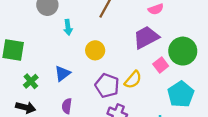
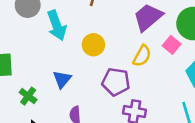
cyan arrow: (68, 27) -> (57, 25), size x1.6
yellow semicircle: (133, 80) -> (142, 56), moved

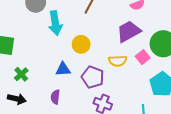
yellow semicircle: (142, 56) -> (118, 61), turned 48
blue triangle: (62, 79) -> (63, 69), moved, turned 35

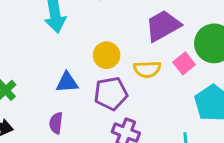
yellow circle: (81, 44) -> (107, 55), moved
purple pentagon: (93, 77) -> (111, 94), turned -30

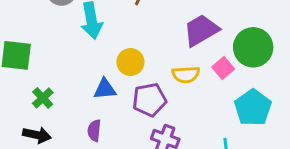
yellow circle: (107, 55) -> (130, 62), moved

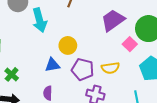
yellow semicircle: (186, 75) -> (110, 68), moved
purple pentagon: (149, 100) -> (83, 69), turned 30

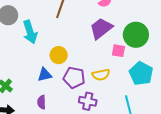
pink square: (130, 44) -> (118, 51), turned -32

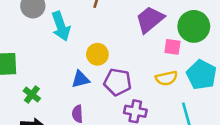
yellow semicircle: (101, 75) -> (166, 78), moved

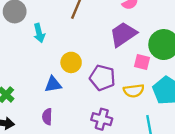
cyan arrow: (61, 26) -> (39, 33), size x0.7
purple pentagon: (118, 82) -> (102, 78), moved

